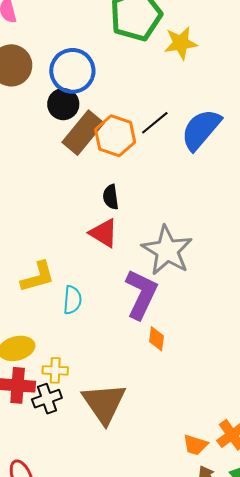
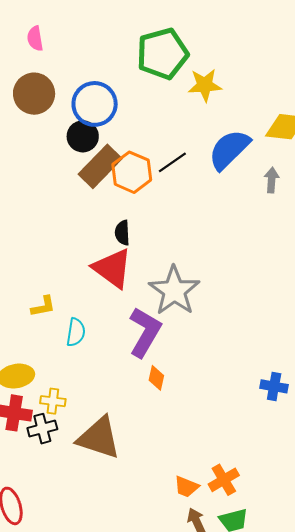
blue semicircle: (201, 130) -> (229, 150), moved
red triangle: (104, 233) -> (112, 268), size x1.4
yellow L-shape: (38, 277) -> (43, 306), size x0.7
brown triangle: (104, 403) -> (99, 438), turned -42

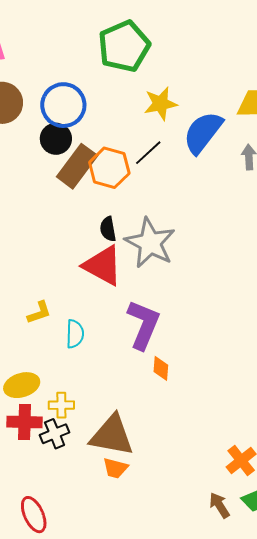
yellow star: (205, 85) -> (161, 104), moved
gray star: (174, 291) -> (150, 243), moved
orange trapezoid: (186, 487) -> (115, 468), moved

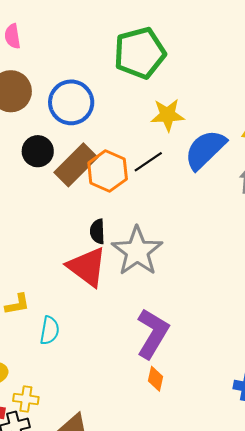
black circle: (56, 139) -> (38, 151), moved
purple L-shape: (143, 325) -> (153, 333), moved
orange diamond: (161, 368) -> (156, 379), moved

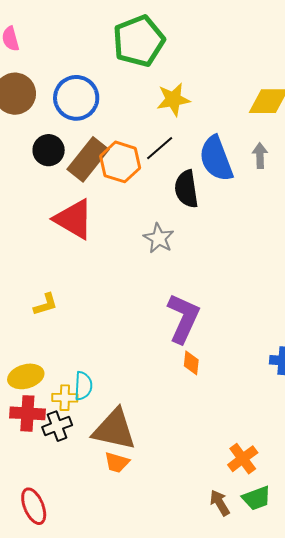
blue semicircle: (205, 150) -> (216, 159), moved, turned -60
black semicircle: (97, 231) -> (186, 189), moved, size x1.5
gray star: (137, 251) -> (159, 238), size x0.6
red triangle: (87, 267) -> (74, 219), moved
cyan semicircle: (50, 330) -> (83, 386), moved

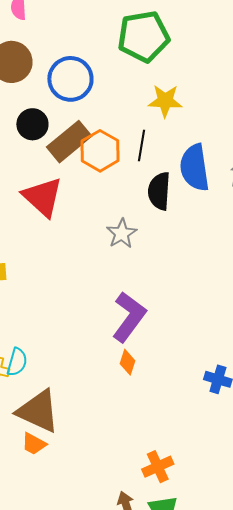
black line: (160, 148) -> (141, 146), turned -52

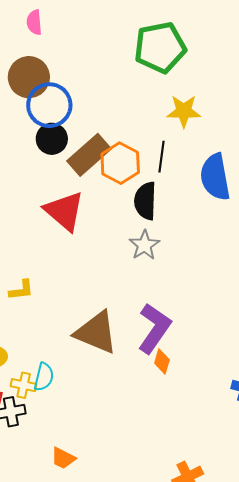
blue circle: (70, 79) -> (49, 105), moved
black semicircle: (159, 191) -> (145, 201), moved
orange diamond: (128, 362) -> (162, 362), moved
brown triangle: (38, 411) -> (96, 332), moved

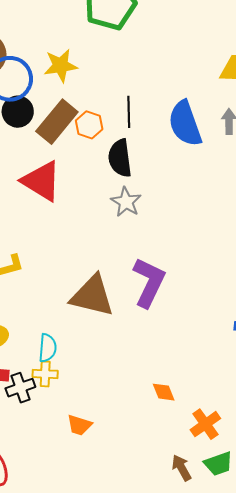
yellow star: (184, 111) -> (61, 66), moved
orange hexagon: (120, 163) -> (89, 125), size x0.7
orange diamond: (162, 362) -> (164, 392), moved, turned -30
yellow cross: (24, 385) -> (45, 374), moved

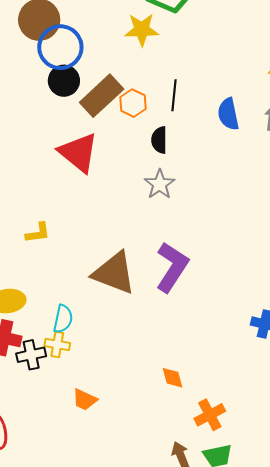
yellow star: (61, 66) -> (142, 30), moved
blue semicircle: (185, 123) -> (228, 114), size x0.7
black semicircle: (120, 158) -> (159, 140), size x0.7

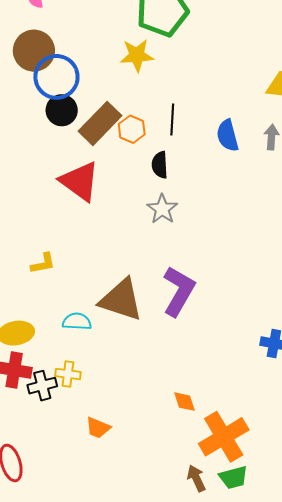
cyan semicircle: (63, 319) -> (77, 321), moved, turned -96
orange cross: (210, 415) -> (224, 437), size x1.6

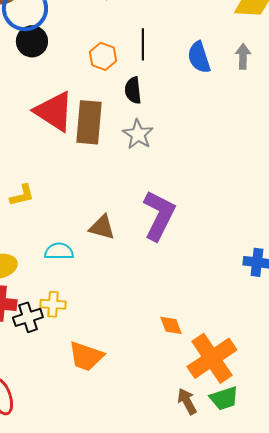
brown rectangle: (100, 123) -> (89, 122), moved, turned -36
brown triangle: (121, 300) -> (102, 227), size x0.6
orange trapezoid: (98, 428) -> (86, 356), size x1.4

